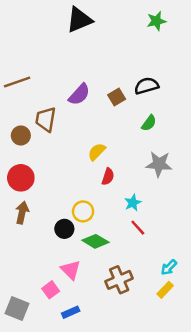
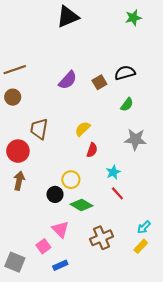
brown trapezoid: (46, 119) -> (39, 129), moved
brown circle: (21, 136) -> (13, 97), moved

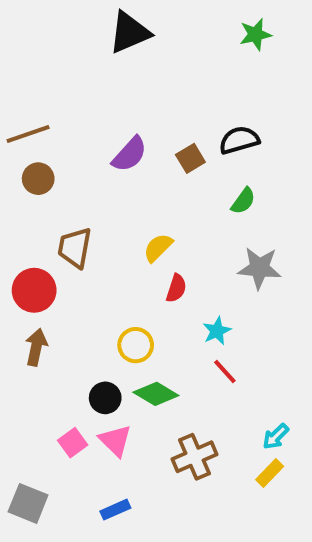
brown circle: (13, 97) -> (38, 179), moved
black circle: (55, 194) -> (105, 398), moved
pink square: (43, 246) -> (73, 443), moved

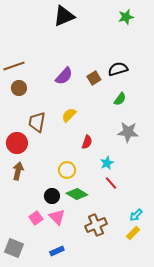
yellow semicircle: (158, 248) -> (69, 115), moved

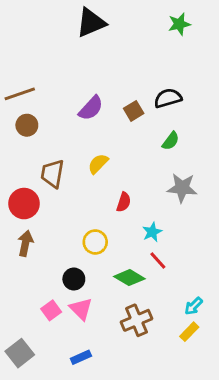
green diamond: (77, 194) -> (129, 278), moved
gray square: (14, 248) -> (20, 353), turned 30

